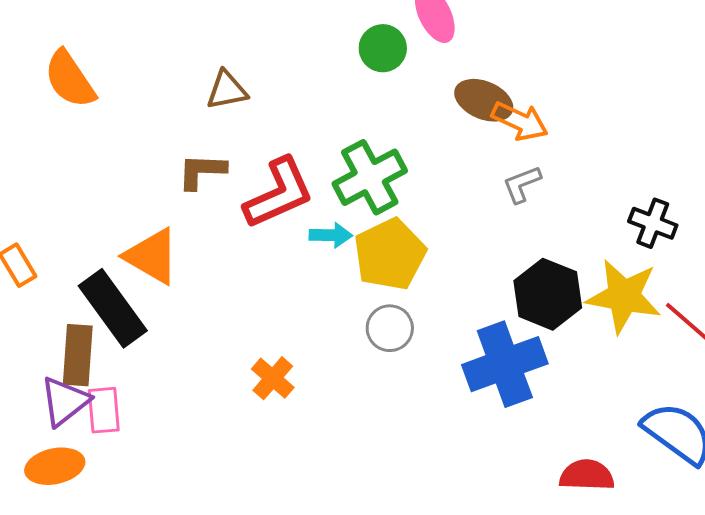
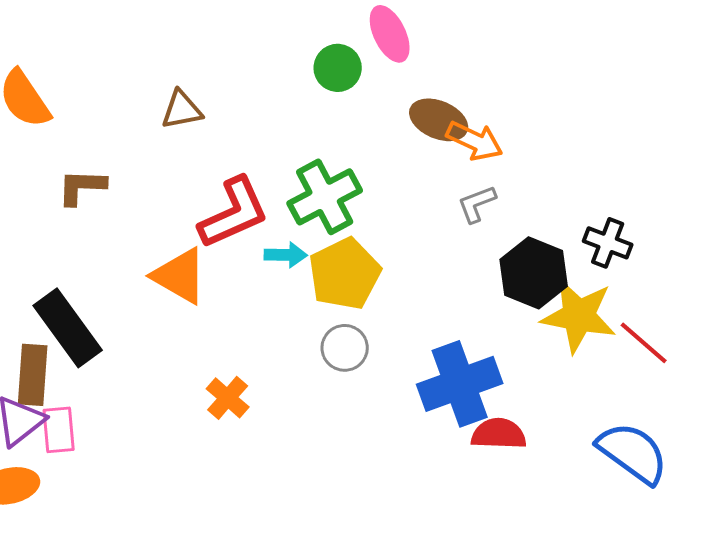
brown L-shape: (202, 171) -> (82, 187), moved
orange triangle: (152, 256) -> (180, 276), moved
black hexagon: (548, 294) -> (534, 273), moved
red semicircle: (587, 475) -> (499, 434), moved

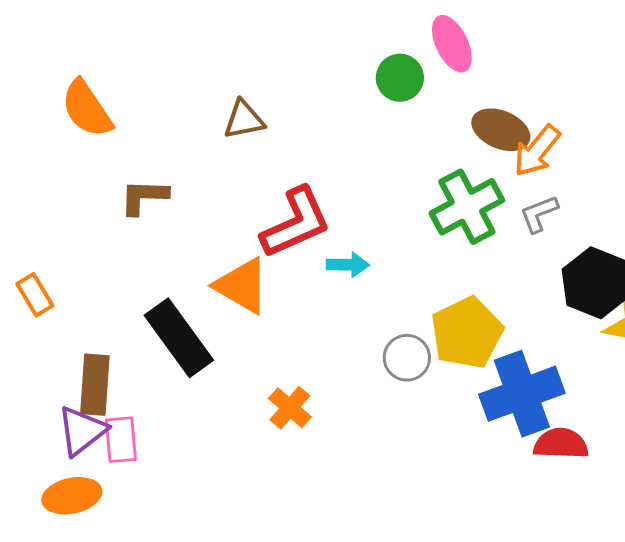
orange arrow: (475, 141) -> (537, 151), turned 104
green cross: (325, 197) -> (467, 207), moved
yellow pentagon: (345, 274) -> (467, 333), moved
black rectangle: (68, 328) -> (179, 338), moved

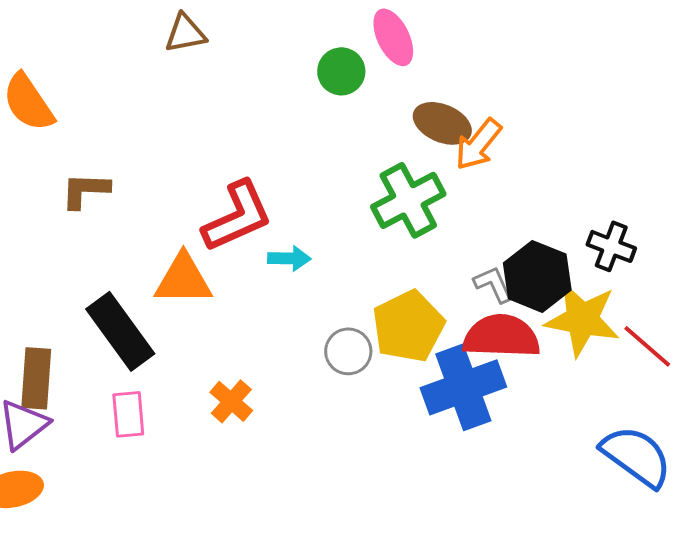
brown triangle: (244, 120) -> (185, 33), moved
gray L-shape: (539, 214) -> (493, 284), moved, turned 87
orange triangle: (242, 286) -> (183, 279), turned -30
pink rectangle: (121, 440) -> (128, 414), moved
red semicircle: (561, 444) -> (501, 336), moved, size x1.4

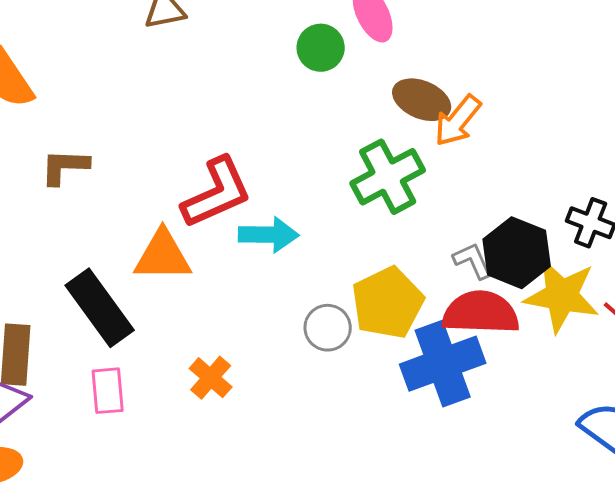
cyan arrow: (289, 258) -> (269, 235), size x1.4

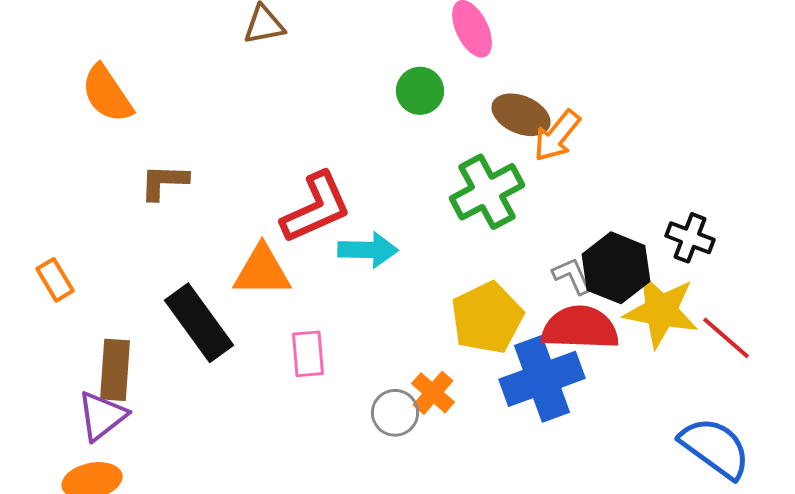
green circle: (321, 48) -> (420, 91), moved
gray circle: (328, 328) -> (395, 413), moved
orange cross: (211, 378) -> (433, 393), moved
pink rectangle: (108, 391) -> (308, 354), moved

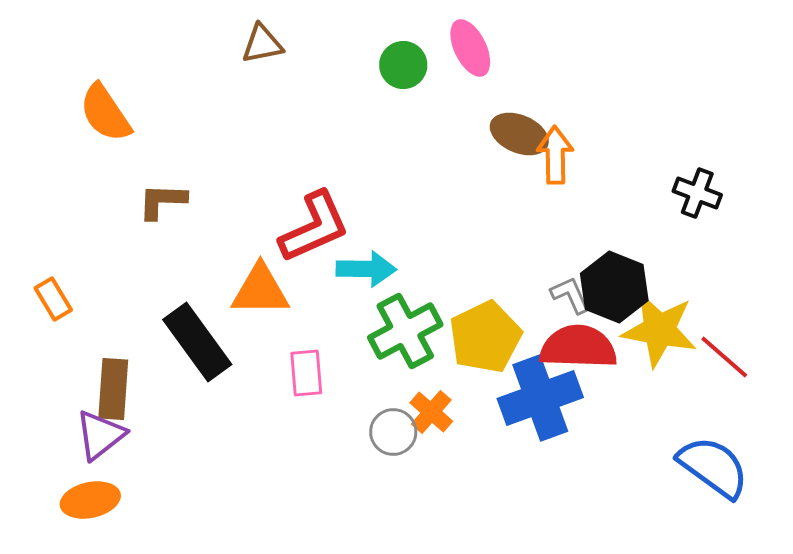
green circle: (420, 91) -> (403, 65), moved
orange arrow: (557, 136) -> (555, 155), turned 140
green cross: (487, 192) -> (405, 331), moved
black cross: (690, 238) -> (697, 193), moved

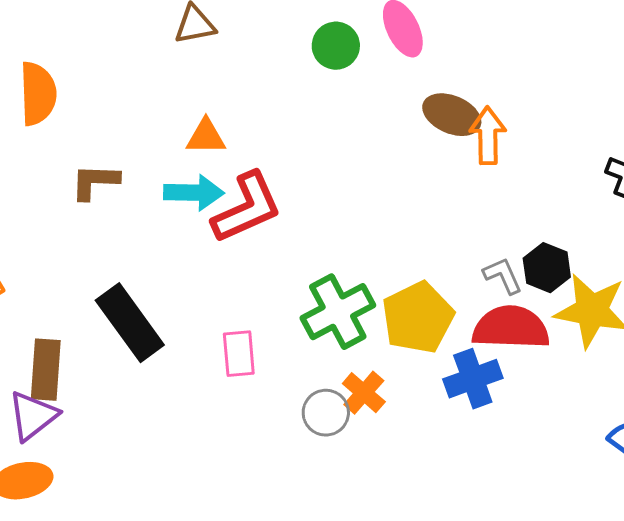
orange semicircle: (105, 113) -> (38, 94), turned -148
cyan arrow: (366, 269) -> (194, 193), moved
black hexagon: (614, 287) -> (547, 268), size x0.7
orange triangle: (260, 290) -> (206, 137), moved, size x0.7
blue cross: (540, 398) -> (473, 379), size x0.7

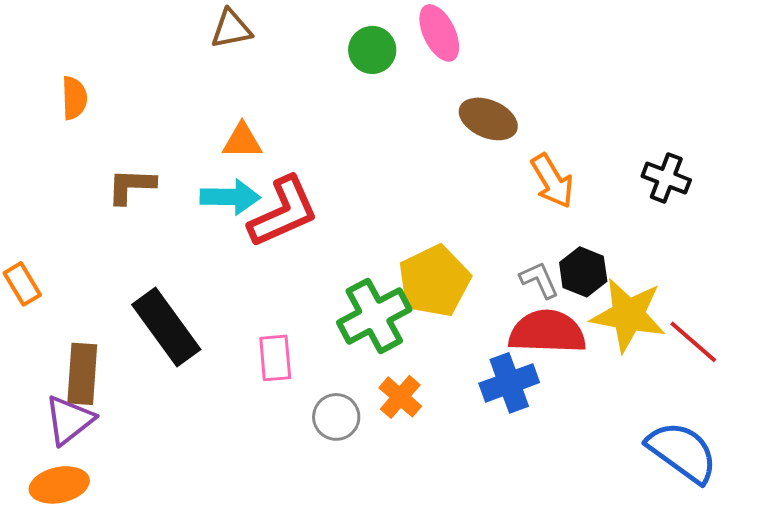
orange semicircle: (38, 94) -> (74, 98), size x0.7
orange arrow: (488, 136) -> (552, 181), moved, turned 150
yellow pentagon: (418, 318) -> (434, 281), moved
gray circle: (326, 413) -> (336, 417), moved

